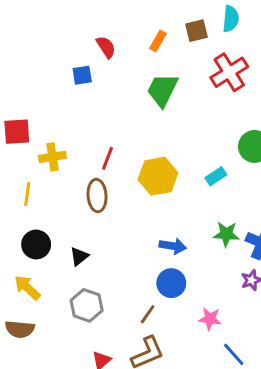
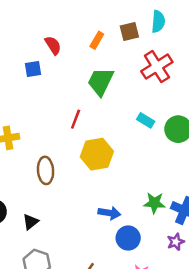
red line: (107, 158) -> (76, 119), moved
cyan rectangle: (216, 176) -> (146, 120), moved, turned 66
blue circle: (171, 283) -> (128, 238), moved

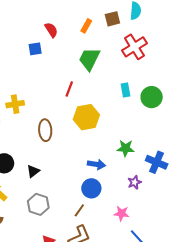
cyan rectangle: (146, 120) -> (125, 90), turned 48
green star: (154, 203) -> (125, 148), moved
blue circle: (128, 238) -> (91, 188), moved
purple star: (176, 242) -> (134, 182), moved

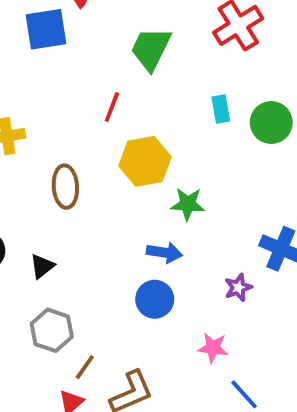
blue square: (35, 49) -> (46, 29), size x1.6
green star: (125, 148) -> (188, 204), moved
brown line: (79, 210) -> (85, 367), moved

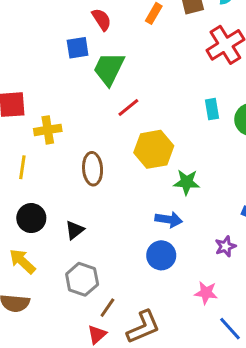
blue square: (46, 29) -> (78, 48), size x0.7
green trapezoid: (151, 49) -> (109, 69), moved
red line: (112, 107) -> (128, 108), turned 30

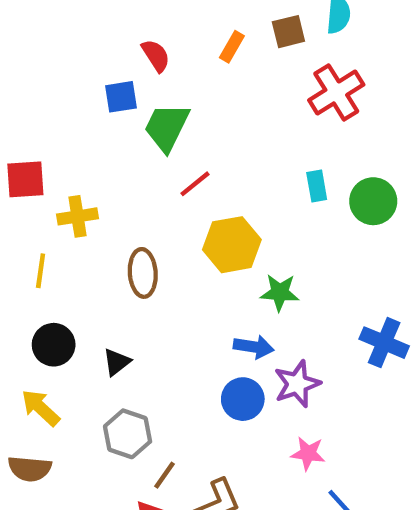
purple star: (225, 246) -> (297, 384), moved, size x1.5

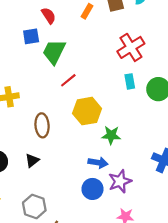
red cross: (336, 92) -> (131, 47), moved
black triangle: (117, 362) -> (32, 160), moved

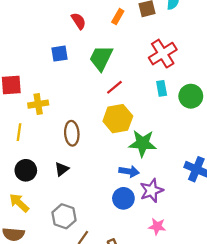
blue square: (31, 36) -> (59, 54), moved
green trapezoid: (54, 52) -> (101, 58), moved
red line: (68, 80) -> (114, 87), moved
green star: (111, 135) -> (143, 143), size x1.4

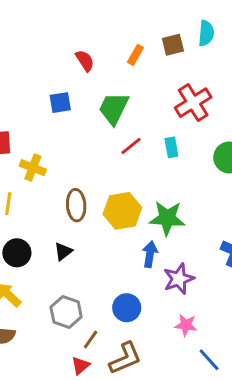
cyan rectangle: (162, 88) -> (171, 147), moved
yellow cross: (38, 104) -> (33, 168), turned 30
yellow hexagon: (118, 119) -> (122, 211), moved
blue arrow: (129, 171) -> (150, 254), turned -90
blue circle: (123, 198) -> (127, 308), moved

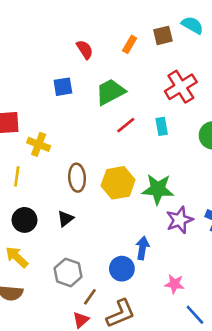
cyan semicircle: (206, 33) -> (192, 25), turned -65
green trapezoid: (114, 108) -> (110, 92), turned 36
blue arrow: (150, 254) -> (142, 248), moved
purple star: (179, 279) -> (180, 220), moved

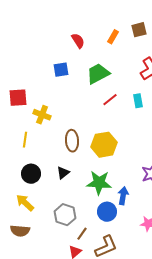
green star: (158, 189) -> (99, 183), moved

